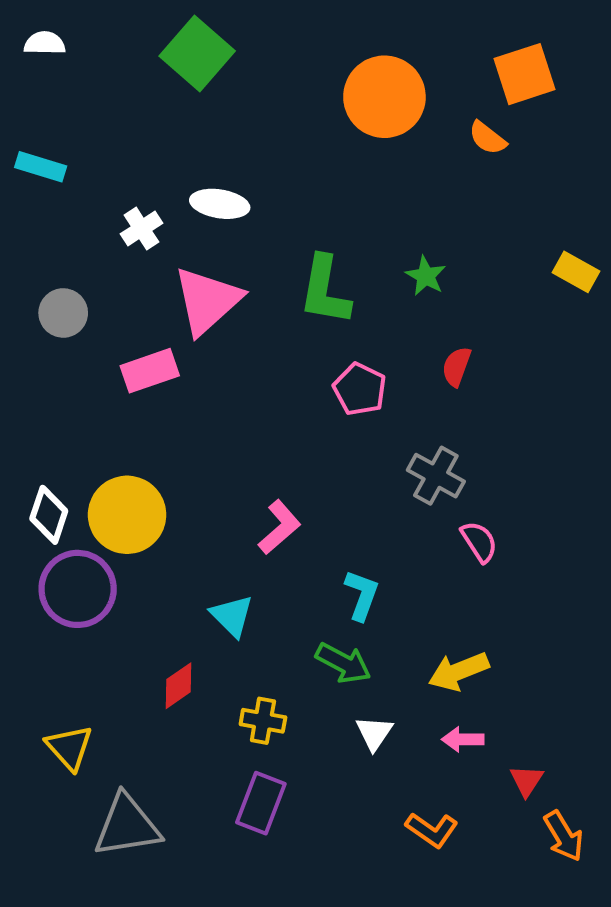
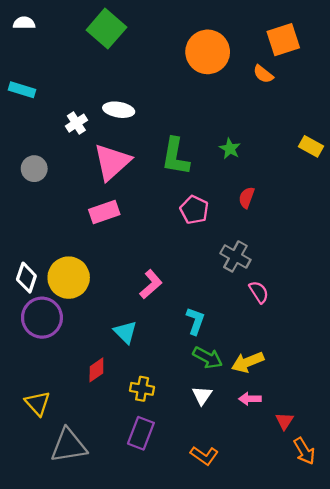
pink rectangle: (150, 371) -> (104, 212), moved
green arrow: (343, 663) -> (208, 358), moved
orange L-shape: (432, 830) -> (204, 456), moved

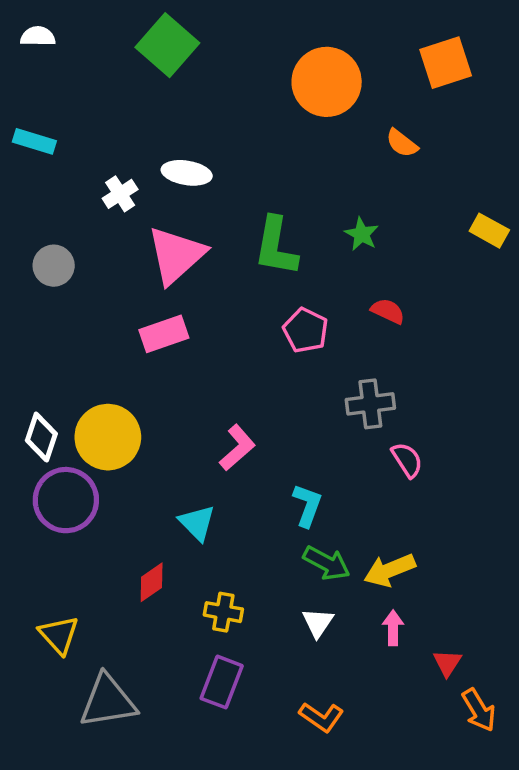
orange semicircle: (263, 74) -> (402, 143), moved
red semicircle: (247, 198) -> (388, 311), turned 95
gray cross: (235, 256) -> (370, 404), turned -36
pink arrow: (250, 399) -> (393, 628), turned 90

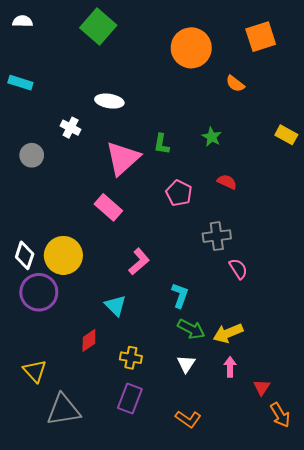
white cross: (120, 194) -> (71, 128), moved, turned -30
green L-shape: (276, 246) -> (162, 144), size x0.6
pink triangle: (176, 255) -> (123, 158), moved
pink rectangle: (164, 334) -> (108, 207), moved, turned 60

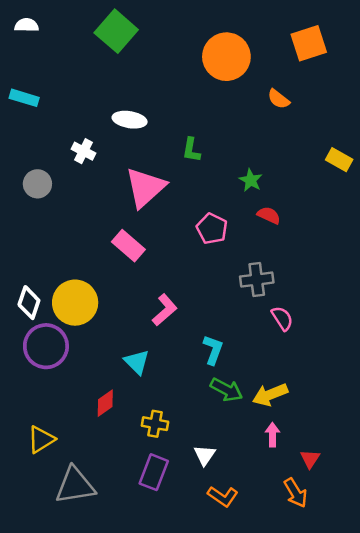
green star: (212, 137) -> (251, 180), moved
green L-shape: (162, 144) -> (191, 150), moved
white triangle: (186, 364) -> (205, 455), moved
yellow triangle: (35, 371) -> (41, 439), turned 40
orange arrow: (280, 415) -> (295, 493), moved

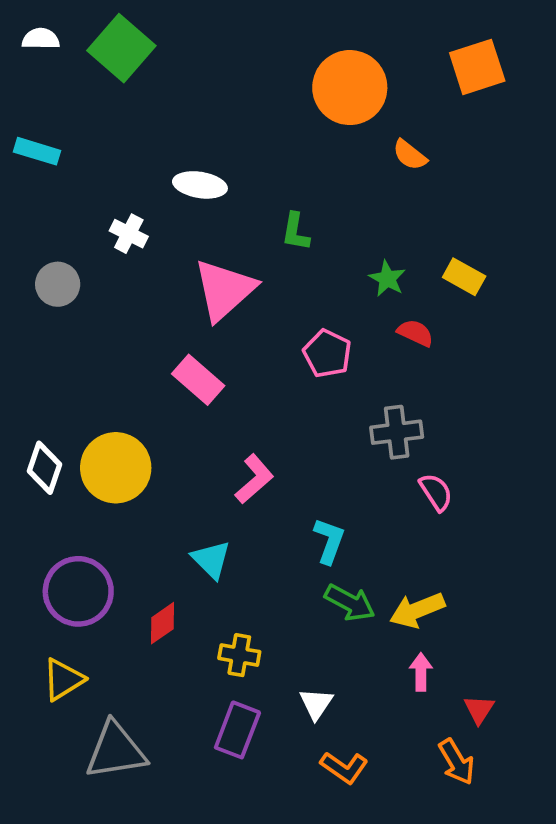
green square: (116, 31) -> (121, 48), moved
orange semicircle: (279, 99) -> (410, 155), moved
yellow rectangle: (339, 160) -> (464, 277), moved
purple circle: (46, 346) -> (78, 591), moved

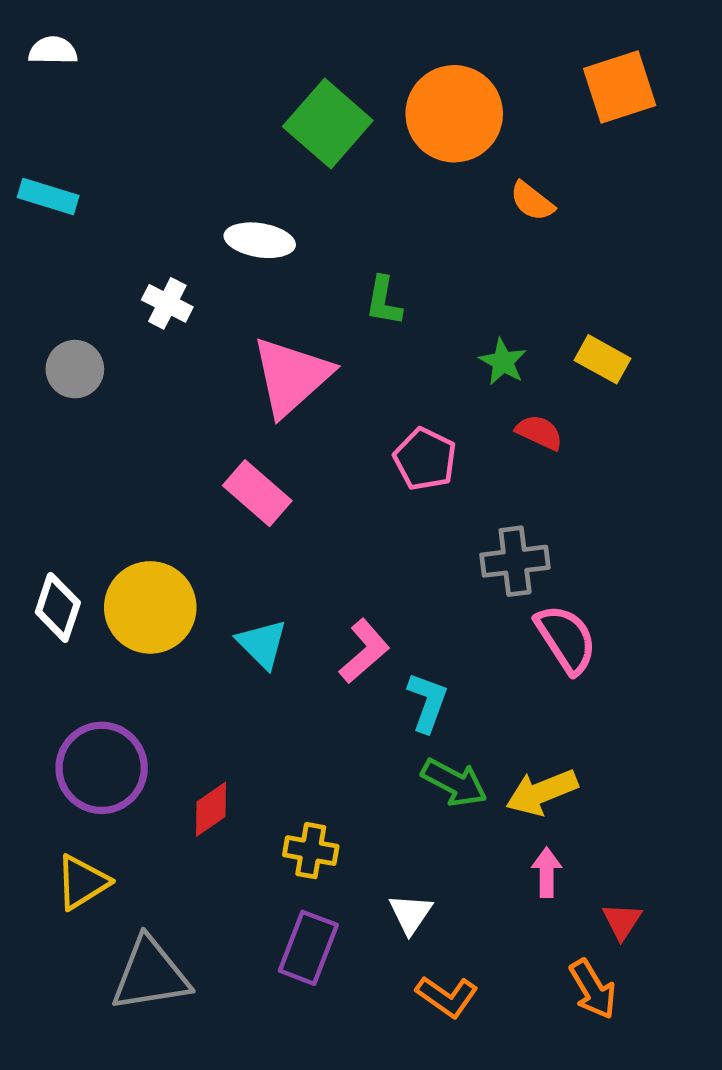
green square: (121, 48) -> (328, 123), moved
pink L-shape: (254, 479) -> (364, 651), moved
pink semicircle: (436, 492) -> (566, 639), size x1.4
cyan triangle: (211, 560) -> (262, 644), moved

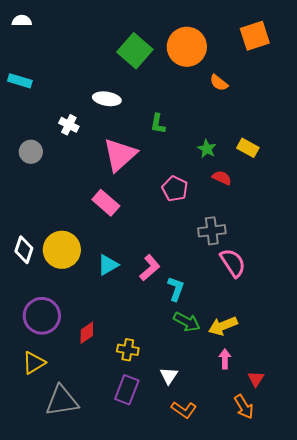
cyan triangle: (262, 644) -> (108, 265), turned 45

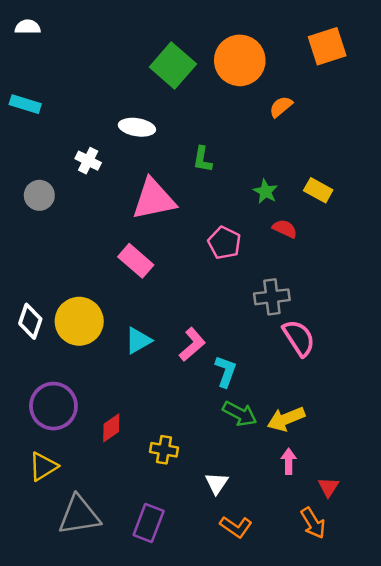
orange semicircle: (219, 83) -> (281, 107), turned 102
pink triangle: (120, 155) -> (154, 199), turned 30
purple rectangle: (127, 390) -> (149, 523), moved

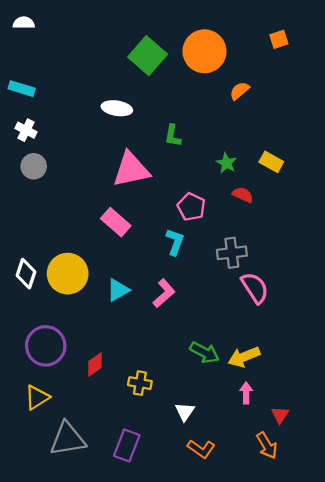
orange square: (327, 46) -> (279, 39), size x0.6
white cross: (88, 161) -> (26, 130), moved
cyan L-shape: (226, 371) -> (175, 242), moved

